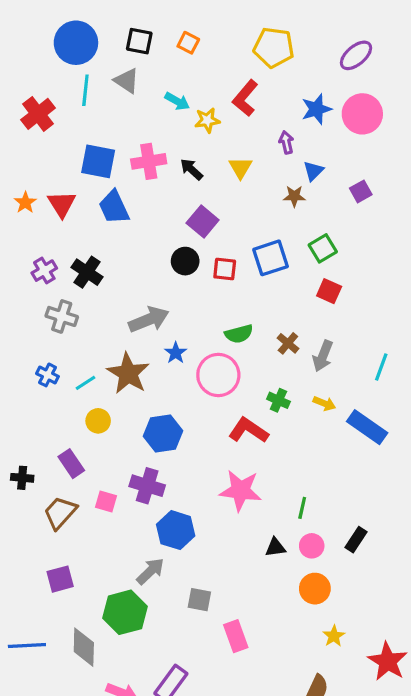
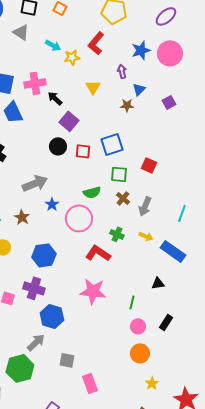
black arrow: (191, 169) -> (55, 98), moved
green square: (323, 248) -> (119, 174), moved, turned 36
brown star: (128, 373) -> (22, 217), size x0.6
black triangle: (275, 547) -> (158, 283), moved

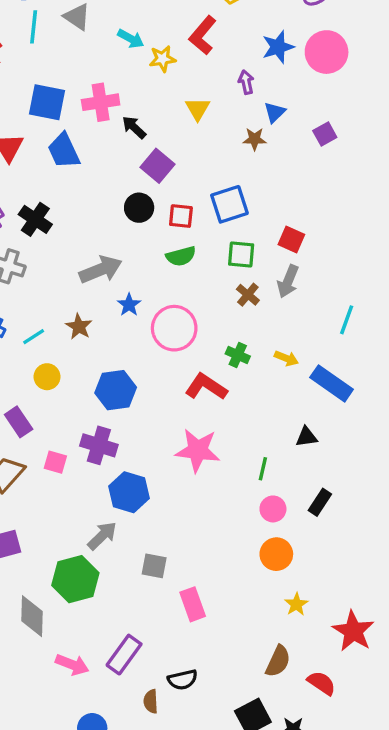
green semicircle: (92, 192) -> (181, 256), moved
gray arrow: (145, 206) -> (288, 281), moved

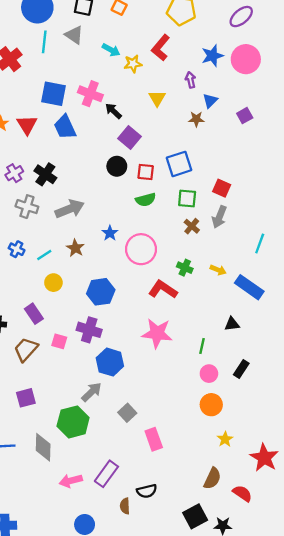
pink cross: (101, 102) -> (90, 94), turned 30
gray arrow: (101, 270) -> (70, 209), moved
gray square: (154, 566) -> (127, 413), turned 36
pink arrow: (72, 665) -> (71, 481), turned 145

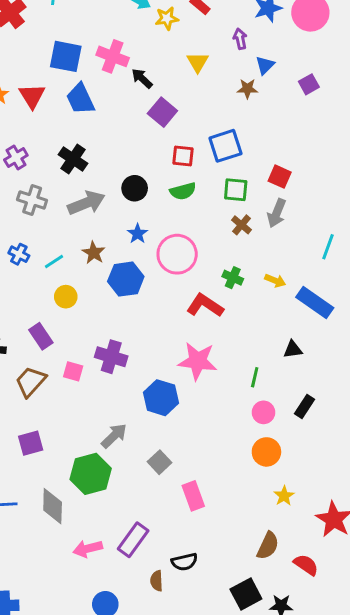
black circle: (117, 166) -> (135, 188), moved
black cross: (45, 174) -> (73, 159), moved
blue hexagon: (101, 292) -> (126, 279), moved
blue hexagon: (110, 362) -> (161, 398), moved

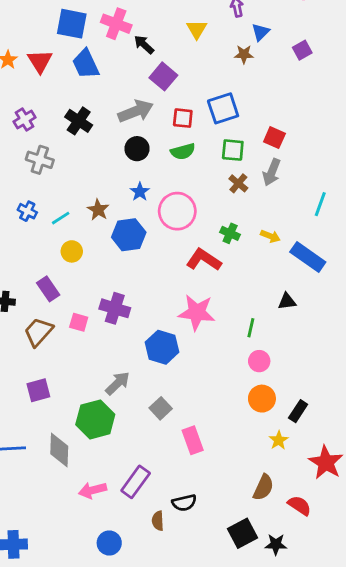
gray arrow: (86, 203) -> (136, 111), moved
black rectangle: (305, 407) -> (298, 411), moved

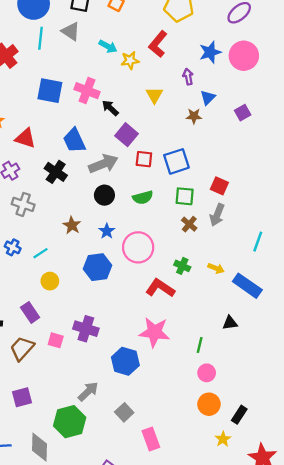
red triangle: (40, 61) -> (25, 138), moved, turned -40
blue trapezoid: (86, 64) -> (74, 141), moved
red square: (183, 118) -> (144, 159), moved
brown star: (98, 210) -> (72, 225), moved

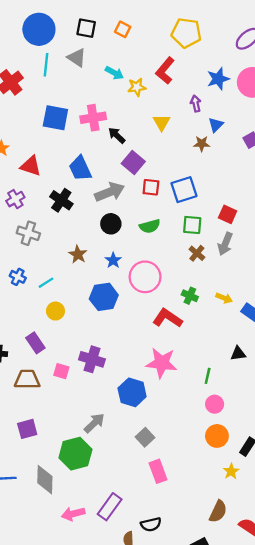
pink cross: (87, 91) -> (93, 118), turned -30
brown trapezoid: (22, 348) -> (27, 379), turned 48
gray square: (124, 412) -> (145, 437), moved

